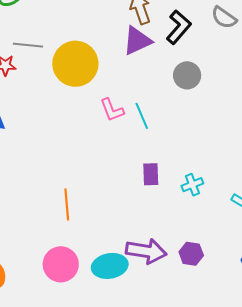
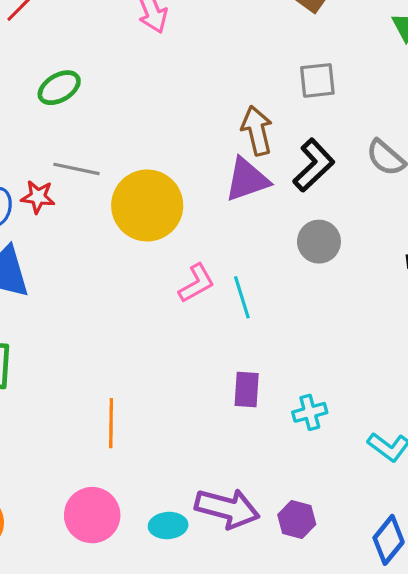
pink L-shape: (112, 110) -> (197, 283), turned -104
cyan ellipse: (110, 266) -> (168, 525), size x0.7

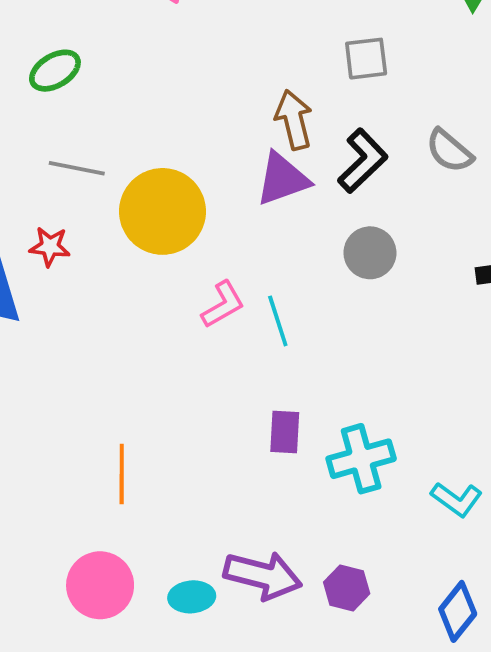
red star: (38, 197) -> (50, 247), moved
cyan cross: (310, 412) -> (361, 459), size x1.6

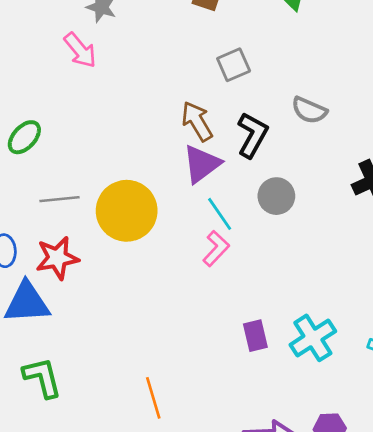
red star: (50, 247) -> (57, 258), size x1.5
pink L-shape: (223, 305) -> (216, 249), moved
cyan line: (278, 321) -> (220, 214), moved

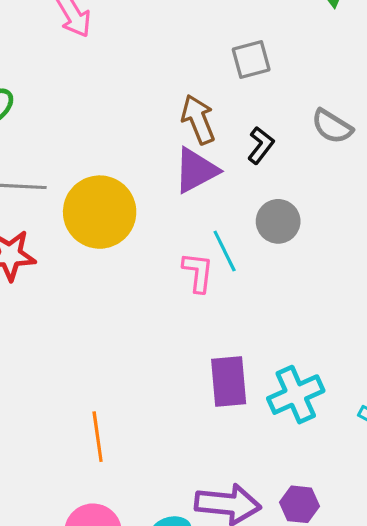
black L-shape: (252, 135) -> (261, 145), size x0.7
cyan line: (220, 214) -> (225, 251), moved
pink L-shape: (216, 249) -> (198, 272), turned -45
purple rectangle: (255, 336) -> (229, 382), size x1.4

